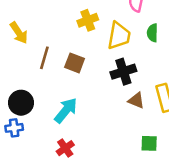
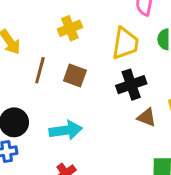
yellow cross: (88, 20) -> (70, 28), moved
cyan arrow: (66, 110) -> (66, 130), turned 44

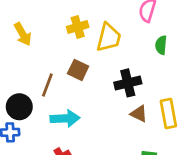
yellow trapezoid: (125, 43) -> (109, 37), moved
brown line: (40, 70) -> (47, 85), moved

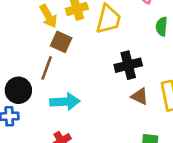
yellow arrow: (23, 34) -> (48, 16), moved
brown square: (78, 70) -> (61, 42), moved

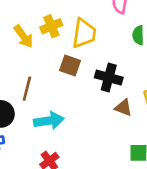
brown square: (61, 42) -> (70, 66), moved
black cross: (128, 65) -> (109, 78), turned 35

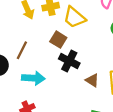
yellow trapezoid: (84, 33) -> (74, 17), turned 110
black cross: (109, 78) -> (69, 61), moved

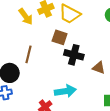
cyan arrow: (33, 78) -> (65, 91), moved

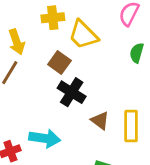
yellow arrow: (26, 17) -> (17, 42), moved

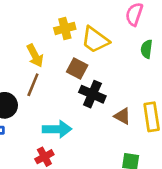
cyan arrow: (45, 138) -> (57, 129), moved

